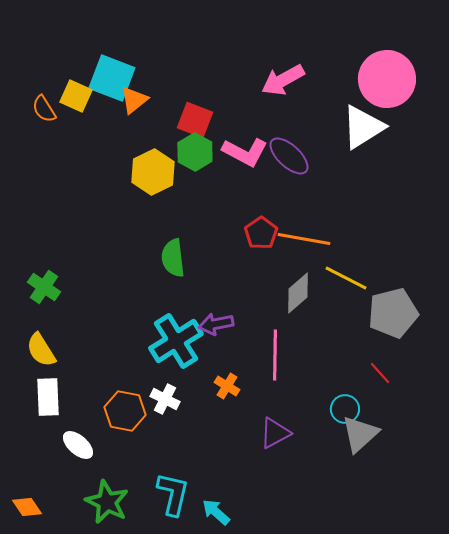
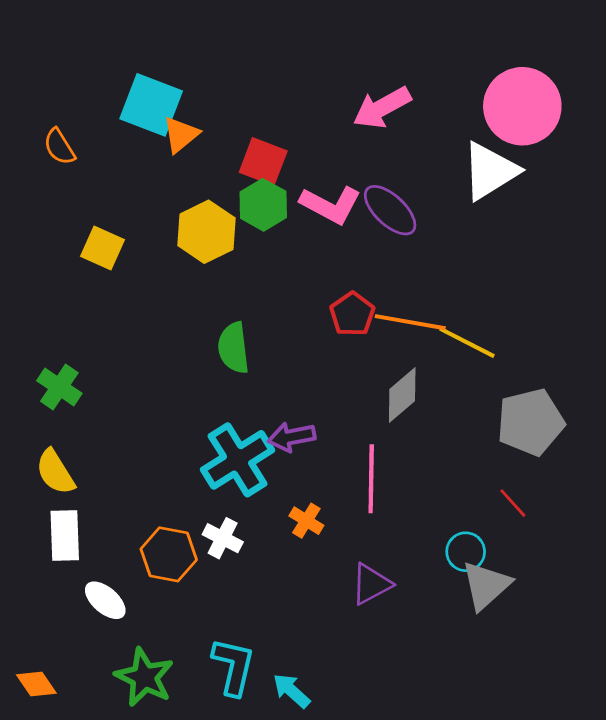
yellow square: (76, 96) -> (103, 248), moved
yellow line: (346, 278) -> (467, 342), moved

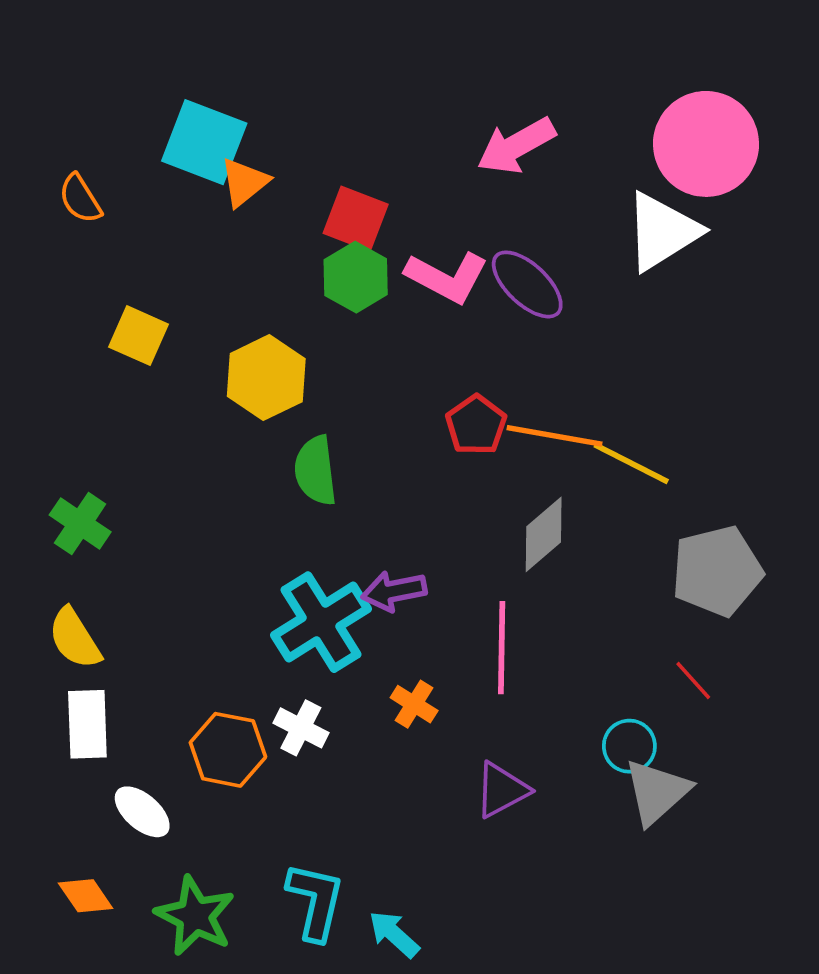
yellow hexagon: (206, 232) -> (266, 378), moved
orange diamond: (36, 684) -> (86, 896), moved

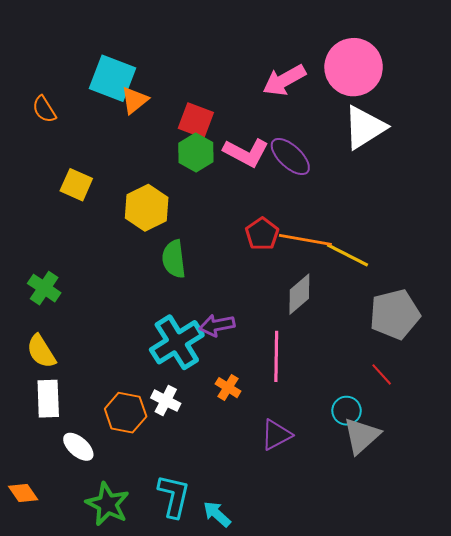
pink circle: (706, 144) -> (354, 67), moved
orange diamond: (86, 896) -> (23, 493), moved

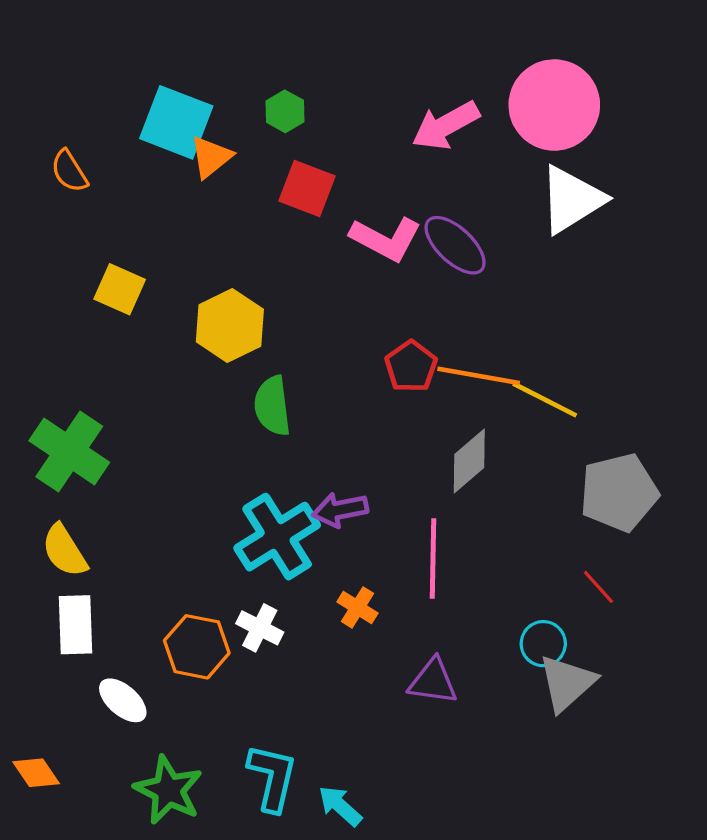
green hexagon: (196, 152) -> (285, 111), moved, size x0.7
green cross: (44, 288) -> (69, 451), size x1.5
purple triangle: (276, 435) -> (433, 681), turned 36

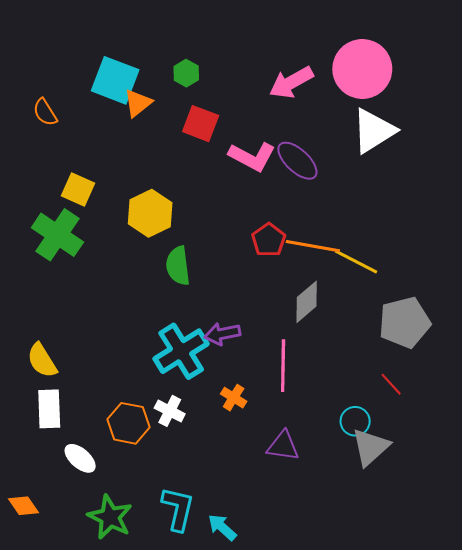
green cross: (69, 451) -> (57, 235), moved

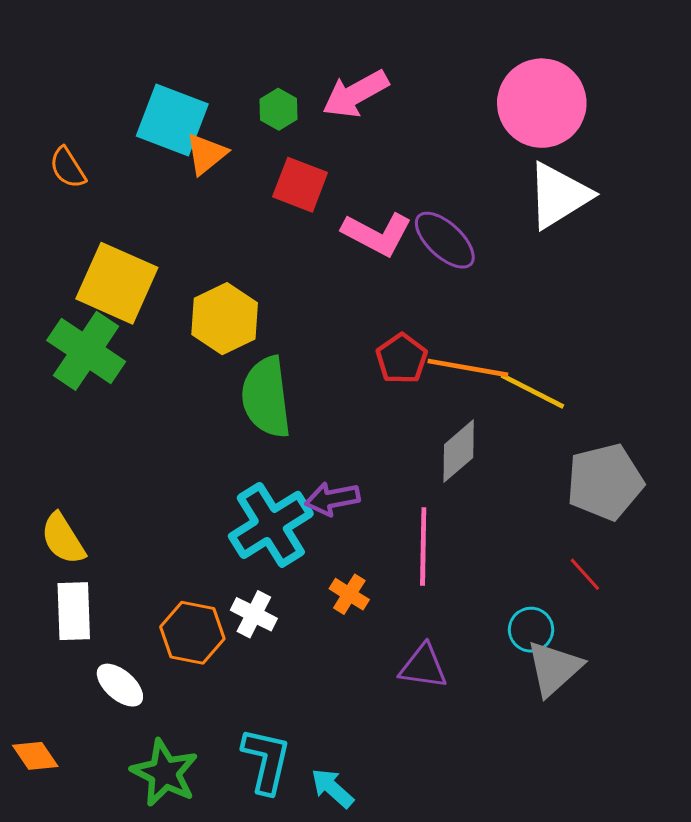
pink arrow: (291, 82) -> (355, 94), moved
yellow square: (78, 190) -> (117, 283), size x1.6
green semicircle: (178, 266) -> (266, 397), size x1.4

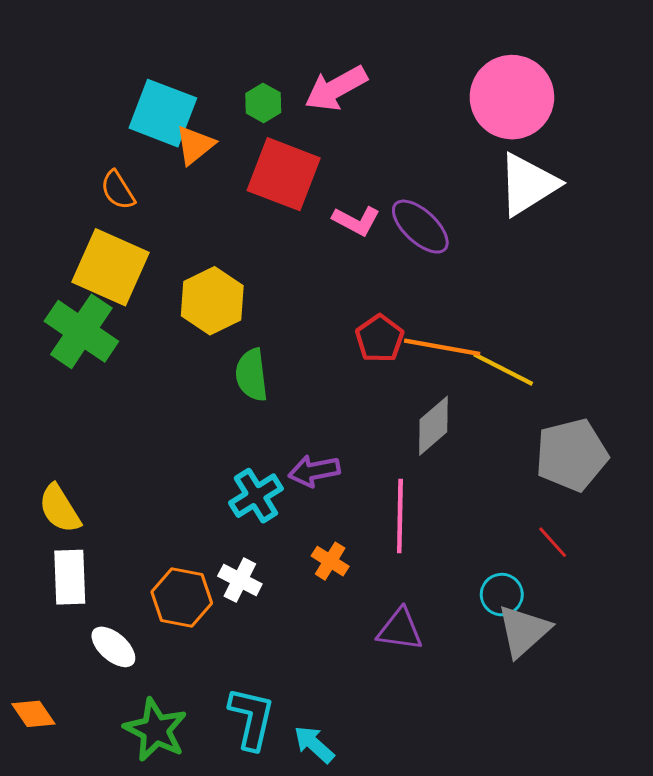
orange semicircle: (68, 168) -> (118, 190), moved
red square: (300, 185) -> (284, 174), size x1.4
pink L-shape: (377, 234) -> (356, 221), size x0.7
green semicircle: (266, 397) -> (252, 375), size x0.7
cyan cross: (271, 525) -> (256, 496), size x0.7

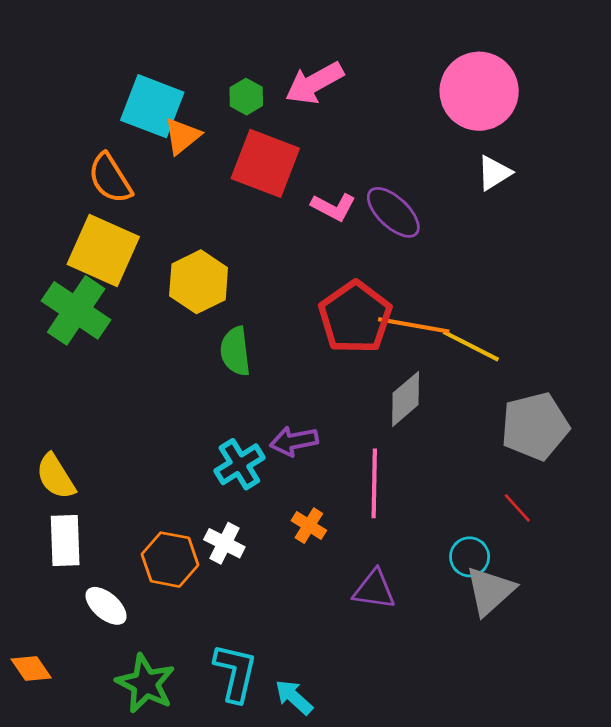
white triangle: (528, 184) -> (494, 173), size x0.6
orange semicircle: (118, 190) -> (110, 178), size x1.4
red pentagon: (380, 339) -> (355, 317), size x1.6

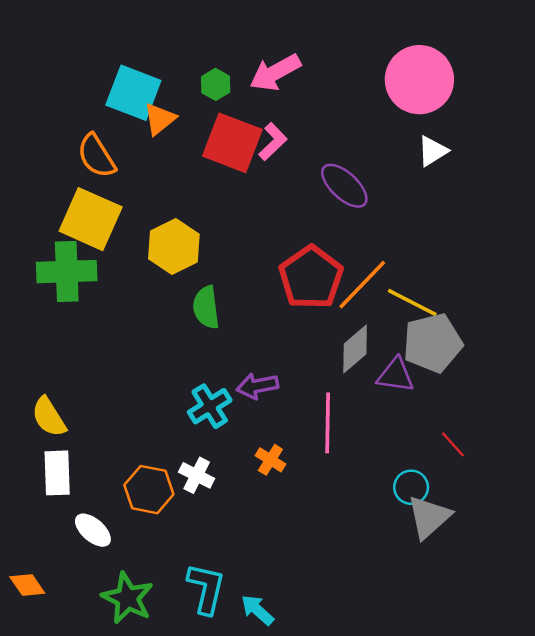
pink L-shape: (333, 207) -> (273, 142), moved, turned -72
green cross: (76, 310) -> (67, 272), turned -36
orange line: (414, 325) -> (362, 285), turned -56
gray pentagon: (535, 426) -> (433, 343), moved
purple triangle: (374, 590) -> (396, 375), moved

